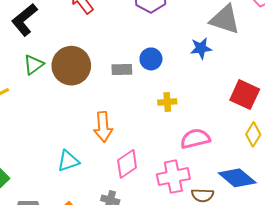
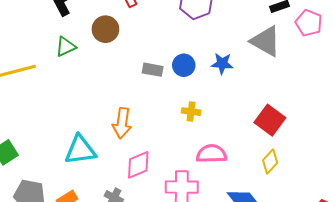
blue star: (201, 48) -> (222, 64), moved
brown circle: (71, 66) -> (105, 29), moved, size x0.7
cyan triangle: (68, 161) -> (80, 150), size x1.4

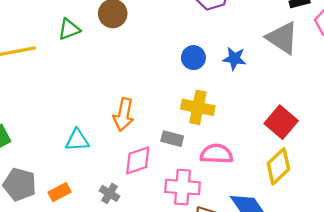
gray rectangle: (153, 70) -> (172, 139), moved
yellow cross: (191, 112) -> (198, 107), size x1.6
cyan triangle: (80, 150) -> (77, 140), size x0.7
yellow diamond: (270, 161) -> (278, 166), size x1.4

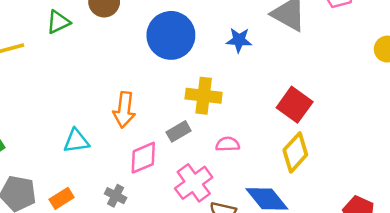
blue circle: (193, 58) -> (171, 35), moved, size x1.8
gray rectangle: (172, 139) -> (179, 131), turned -40
pink semicircle: (216, 154) -> (228, 144), size x0.7
pink cross: (182, 187) -> (194, 183), turned -36

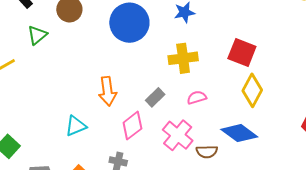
yellow cross: (204, 96) -> (183, 58), moved

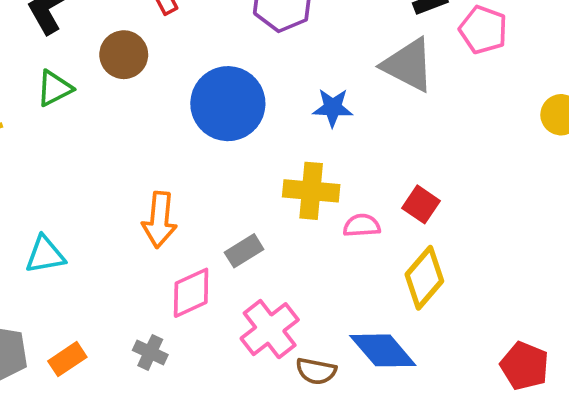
red square: (242, 52) -> (421, 204), size x0.7
pink semicircle: (197, 98) -> (362, 225), moved
cyan triangle: (76, 126) -> (45, 255), moved

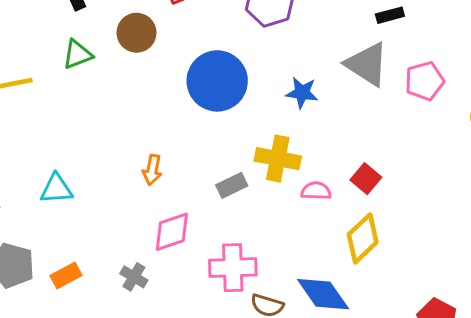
pink pentagon: (483, 30) -> (425, 81), moved, turned 30
orange arrow: (160, 220) -> (152, 170), size x0.7
gray rectangle: (244, 251) -> (232, 185), moved
pink cross: (270, 329) -> (233, 268), turned 30

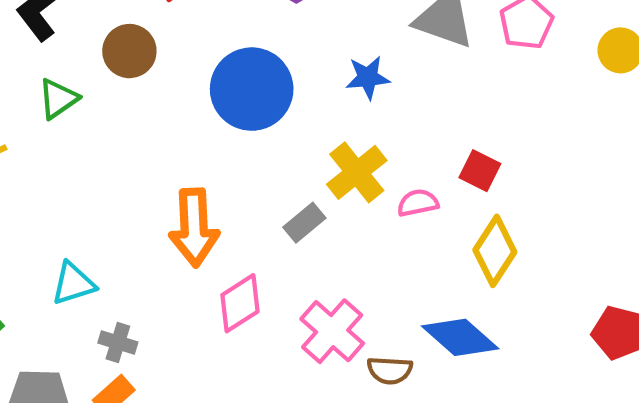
yellow cross: (278, 159) -> (357, 172), turned -36
orange arrow: (152, 170) -> (194, 228), size x1.8
pink cross: (233, 268) -> (332, 331), turned -33
gray cross: (134, 277) -> (118, 342), moved

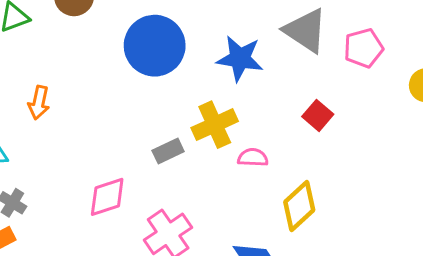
blue star: (368, 77) -> (240, 59), size x1.4
red square: (480, 171) -> (318, 115), moved
orange arrow: (194, 228) -> (39, 103), moved, size x0.6

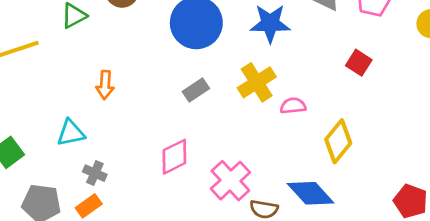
red square: (318, 115) -> (359, 63), moved
gray rectangle: (168, 151) -> (196, 90), moved

